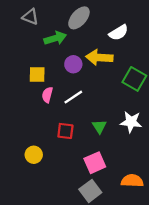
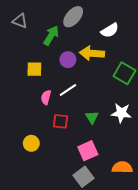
gray triangle: (30, 17) -> (20, 21), moved
green arrow: (55, 38) -> (51, 36), turned -42
pink semicircle: (47, 95) -> (46, 97), moved

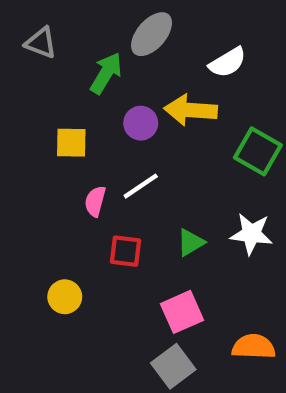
green triangle: (92, 117) -> (191, 242), turned 32

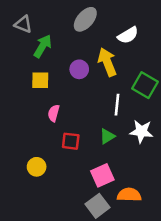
green arrow: (106, 73) -> (43, 46), moved
yellow arrow: (191, 110) -> (107, 62), turned 64
white line: (141, 186) -> (117, 105), moved, turned -50
orange semicircle: (254, 347) -> (129, 195), moved

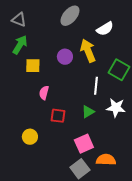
green arrow: (43, 46) -> (20, 45), moved

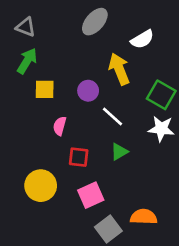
purple circle: (65, 57) -> (88, 91), moved
white line: (96, 86) -> (112, 116), moved, turned -54
white star: (116, 108) -> (161, 129), moved
yellow circle: (30, 137) -> (41, 186), size x1.5
pink square: (84, 144) -> (91, 195), moved

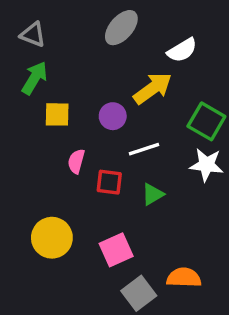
yellow arrow: (119, 69) -> (153, 88), turned 76
white line: (112, 116) -> (144, 149), turned -60
red square: (79, 157) -> (109, 182), moved

